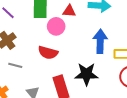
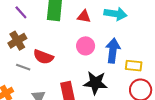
pink circle: (56, 26) -> (86, 46), moved
red semicircle: (48, 53) -> (43, 57), moved

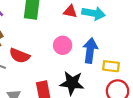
red triangle: (84, 16) -> (70, 11), moved

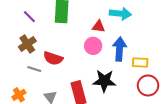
red triangle: (70, 11) -> (99, 26), moved

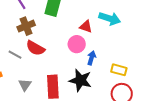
brown cross: (27, 44) -> (26, 26), moved
blue arrow: (120, 49) -> (91, 58), moved, size x0.6

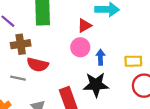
brown cross: (26, 26) -> (21, 44), turned 30
red triangle: (86, 26) -> (84, 26), turned -32

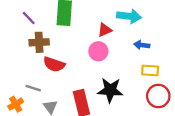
blue arrow: (100, 57) -> (142, 45), moved, turned -88
gray line: (18, 78) -> (33, 88), moved

